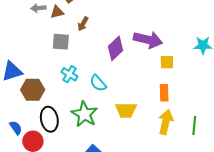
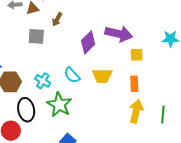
cyan cross: (70, 74) -> (43, 81), moved
yellow trapezoid: (126, 110) -> (102, 76), moved

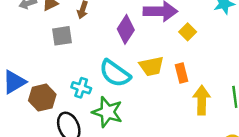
yellow square: (137, 55) -> (188, 32), turned -32
cyan semicircle: (72, 75) -> (115, 73), size x1.5
orange rectangle: (134, 84) -> (181, 73), moved

